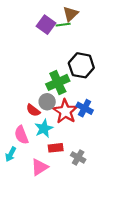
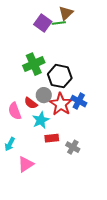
black hexagon: (81, 65) -> (60, 76), moved
green cross: (58, 82) -> (34, 64), moved
pink semicircle: (21, 135) -> (15, 111), moved
pink triangle: (40, 167) -> (26, 164), moved

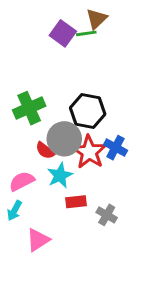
green cross: (34, 64) -> (29, 108), moved
gray circle: (44, 95) -> (64, 139), size x1.5
pink semicircle: (15, 111) -> (22, 181), moved, turned 84

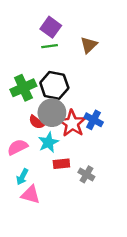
brown triangle: (96, 19) -> (89, 45), moved
green line: (86, 33) -> (50, 46), moved
black hexagon: (88, 111) -> (54, 85), moved
cyan arrow: (14, 211) -> (22, 177), moved
pink triangle: (38, 240) -> (31, 195), turned 48

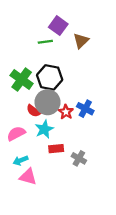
purple square: (51, 27) -> (58, 26), moved
green cross: (23, 88) -> (22, 80), turned -30
red star: (72, 123) -> (66, 112), size x0.6
cyan arrow: (22, 177) -> (21, 160), turned 40

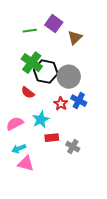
green line: (45, 42) -> (30, 31), moved
green cross: (22, 80) -> (32, 63), moved
gray circle: (47, 102) -> (69, 77), moved
red semicircle: (33, 111) -> (28, 93), moved

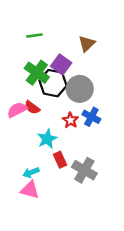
purple square: (54, 24) -> (61, 65), moved
pink semicircle: (15, 124) -> (17, 110), moved
red rectangle: (52, 138) -> (60, 160), turned 72
gray cross: (73, 147) -> (84, 170), size x1.5
cyan arrow: (19, 149) -> (31, 172), moved

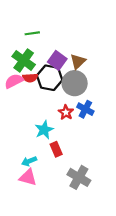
brown triangle: (87, 44) -> (78, 62), moved
green cross: (37, 73) -> (24, 60), moved
red semicircle: (32, 107) -> (30, 78), moved, turned -40
pink semicircle: (17, 110) -> (14, 81), moved
gray cross: (84, 170) -> (79, 177), moved

